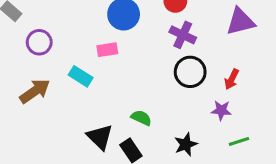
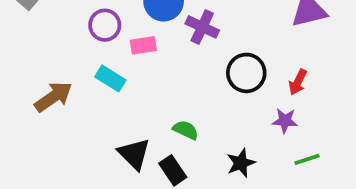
purple cross: (183, 35) -> (202, 27), moved
purple circle: (39, 42) -> (105, 25), moved

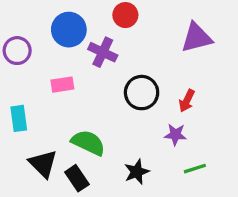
pink rectangle: (143, 45) -> (62, 85), moved
cyan rectangle: (110, 78) -> (19, 118), moved, turned 50
green semicircle: (186, 130) -> (88, 143), size x1.5

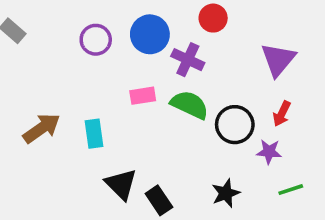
purple triangle: (196, 38) -> (278, 60), moved, turned -36
purple circle: (17, 51) -> (96, 40), moved
black circle: (142, 93) -> (235, 125), moved
green semicircle: (88, 143) -> (190, 105), moved

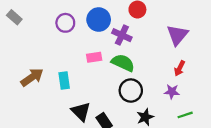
black circle: (235, 125) -> (131, 91), moved

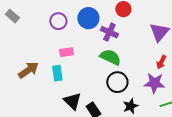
pink rectangle: (94, 57) -> (66, 52), moved
purple star: (172, 92) -> (154, 83), size x1.5

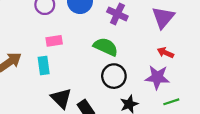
purple cross: (109, 32) -> (117, 14), moved
red arrow: (161, 62) -> (165, 53), turned 88

